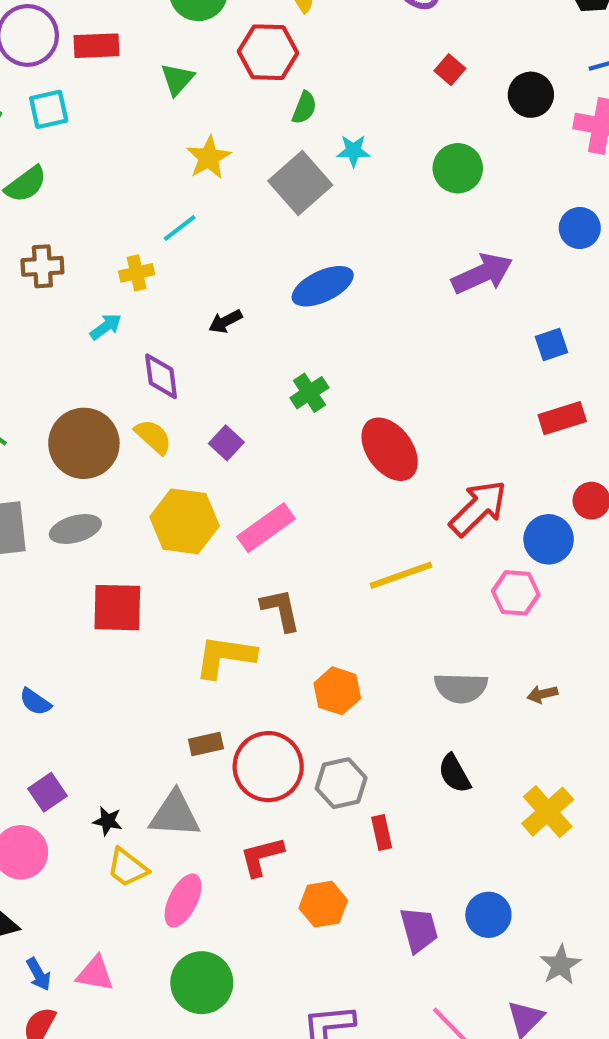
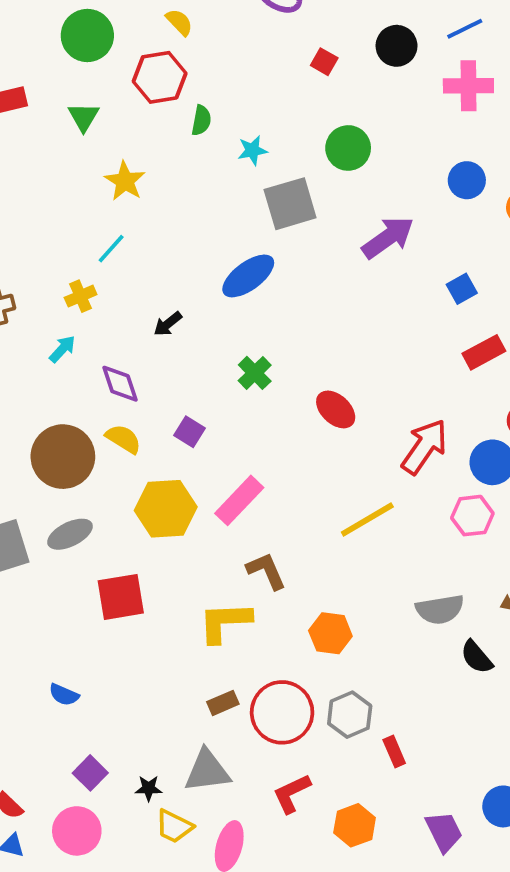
black circle: (531, 95) -> (397, 46), moved
gray square: (300, 183) -> (290, 204), moved, turned 36
red ellipse: (390, 449) -> (336, 409), size x0.7
black semicircle: (454, 774) -> (477, 657), moved

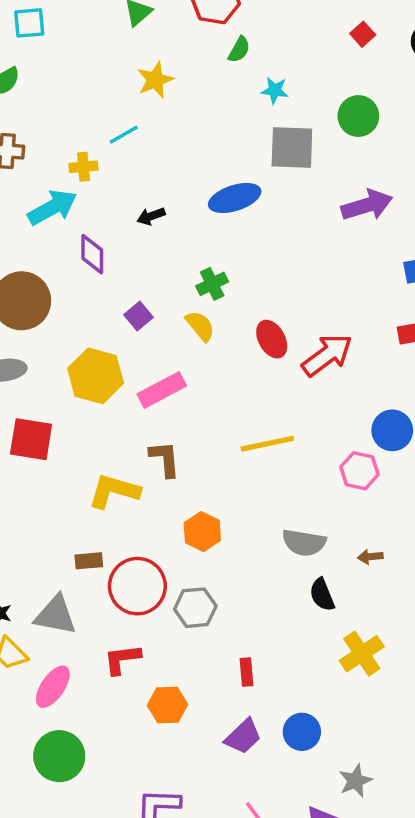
cyan arrow: (62, 349) -> (52, 207), size x1.8
yellow semicircle: (123, 439) -> (200, 326), moved
red arrow: (424, 447) -> (327, 355), moved
red rectangle: (394, 751) -> (246, 672), moved
purple trapezoid: (444, 832) -> (243, 736), turned 54

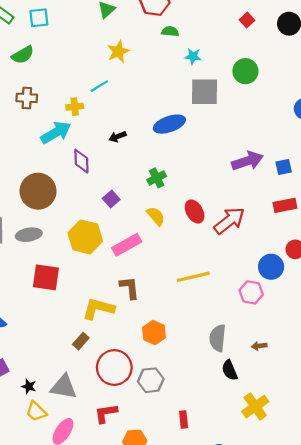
green semicircle: (239, 50) -> (170, 31), turned -112
purple arrow: (367, 205) -> (247, 161), moved
yellow semicircle: (200, 326) -> (156, 216), moved
gray semicircle: (304, 543) -> (218, 338), turned 88
brown rectangle: (89, 561) -> (81, 341), moved, turned -42

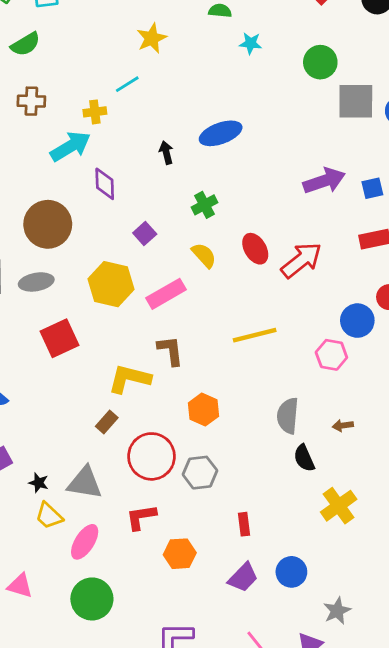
gray square: (204, 92) -> (356, 101), moved
black arrow: (118, 137) -> (166, 153), moved, turned 98
red square: (46, 277) -> (60, 338), turned -32

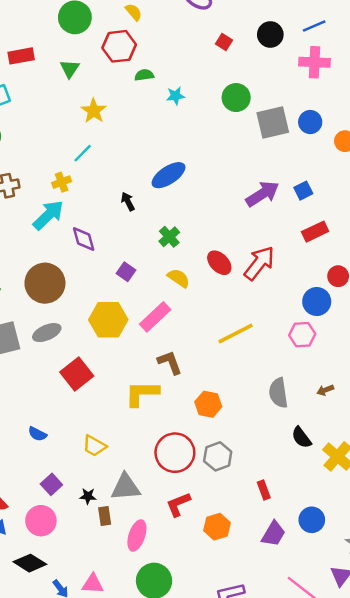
brown rectangle: (107, 422) -> (105, 516), moved, turned -36
black semicircle: (304, 458) -> (301, 437), moved
yellow trapezoid: (49, 516) -> (94, 446), moved

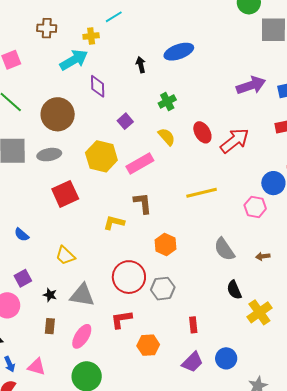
yellow L-shape: (142, 393) -> (114, 223), size x0.7
gray semicircle: (278, 393) -> (224, 249), turned -40
brown rectangle: (105, 516) -> (50, 326), moved

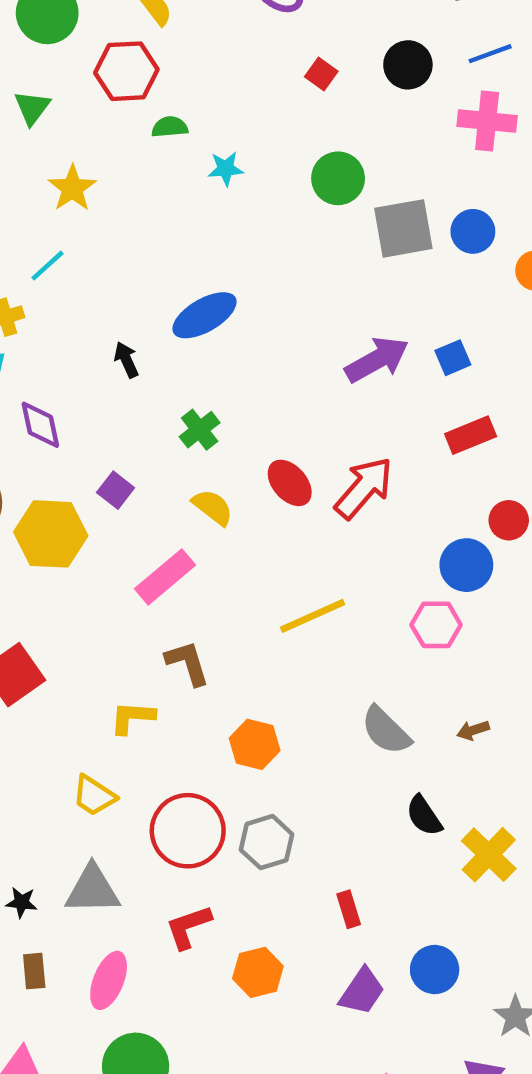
yellow hexagon: (101, 156) -> (51, 534), moved
yellow trapezoid: (65, 256) -> (94, 796), moved

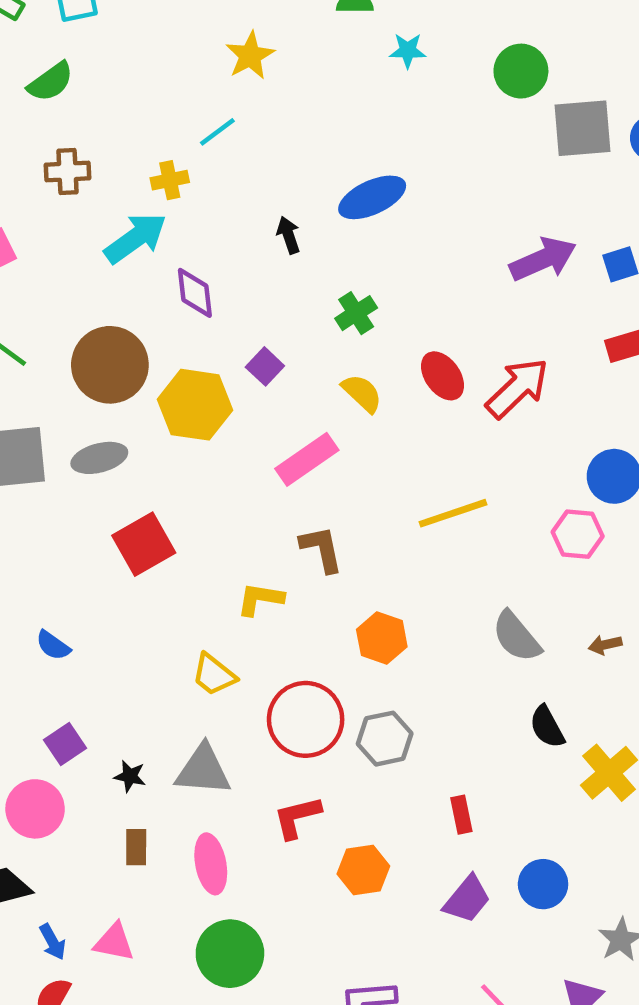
pink ellipse: (109, 980) -> (211, 864), turned -38

